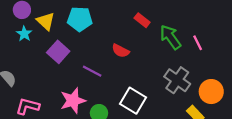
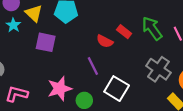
red rectangle: (142, 20) -> (124, 32), moved
purple square: (58, 52) -> (46, 42), turned -30
purple line: (92, 71) -> (93, 66), moved, turned 36

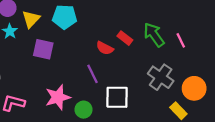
yellow triangle: (34, 13) -> (31, 19), turned 30
white square: (117, 89) -> (117, 97), turned -30

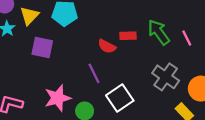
red rectangle: (125, 38) -> (128, 36), turned -40
white square: (117, 97) -> (120, 98), turned -35

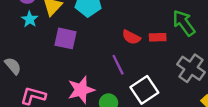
red rectangle: (128, 36) -> (158, 37), moved

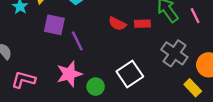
purple line: (118, 65) -> (77, 41), moved

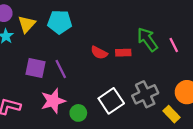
purple square: (54, 25) -> (36, 68), moved
gray cross: (174, 53) -> (145, 94), moved, turned 30

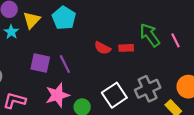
cyan pentagon: (60, 22) -> (64, 18), turned 30

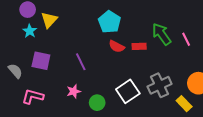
cyan pentagon: (64, 18) -> (109, 22), moved
purple square: (40, 63) -> (41, 61), moved
pink star: (57, 95) -> (74, 91), size x0.6

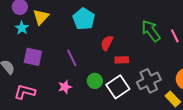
cyan pentagon: (109, 22) -> (84, 19), moved
red semicircle: (117, 46) -> (107, 43), turned 91
red rectangle: (139, 46) -> (122, 60), moved
green circle: (97, 103) -> (95, 81), moved

